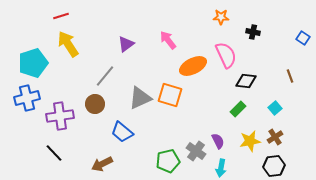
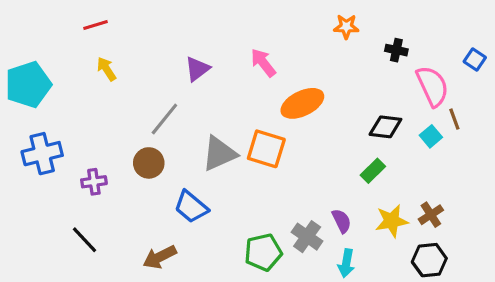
yellow arrow: (68, 44) -> (106, 69), size x0.6
pink semicircle: (226, 55) -> (432, 86), moved
cyan pentagon: (33, 63) -> (28, 85), moved
cyan square: (275, 108) -> (431, 136), moved
purple cross: (60, 116) -> (94, 182), size x0.6

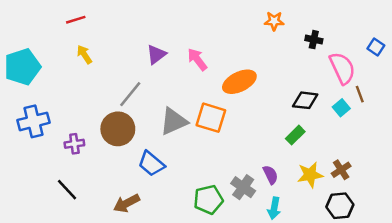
pink arrow: (263, 63) -> (197, 59), moved
brown circle: (149, 163) -> (118, 129), size x1.4

